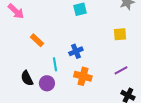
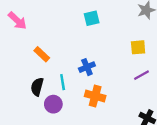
purple line: (121, 70) -> (142, 75), moved
black semicircle: (27, 78) -> (37, 87), moved, turned 42

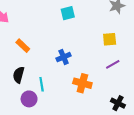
cyan line: (63, 82) -> (42, 84), moved
orange cross: (95, 96) -> (82, 83), moved
purple circle: (53, 104) -> (29, 99), moved

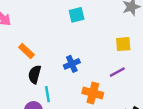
purple line: (113, 64) -> (117, 72), moved
black semicircle: (19, 75) -> (35, 74), moved

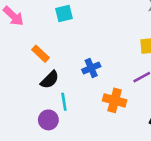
cyan square: (77, 15) -> (64, 13), moved
black semicircle: (35, 74) -> (50, 80), turned -150

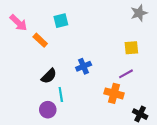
orange rectangle: (41, 54) -> (40, 40), moved
orange cross: (115, 100) -> (114, 93), moved

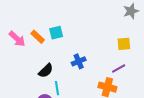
cyan square: (61, 21) -> (56, 33), moved
pink arrow: (18, 23) -> (17, 39), moved

